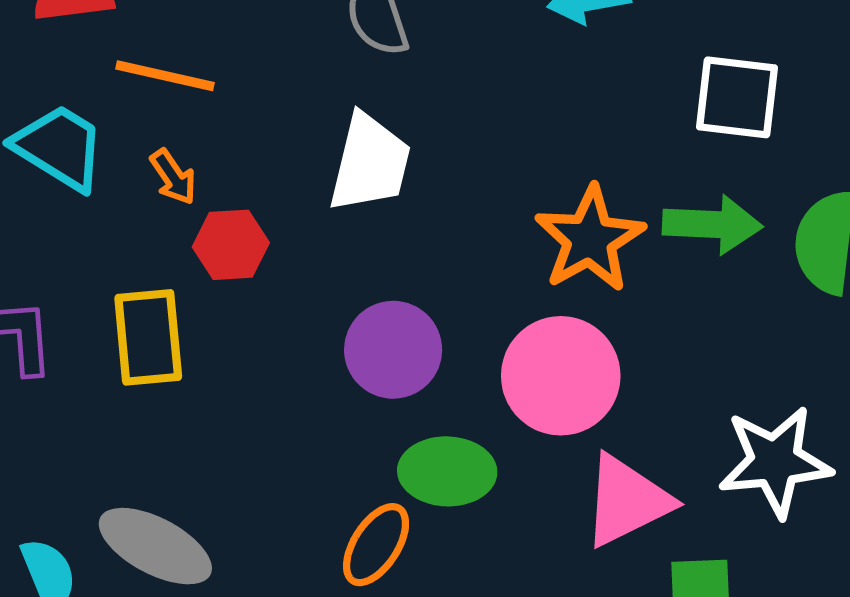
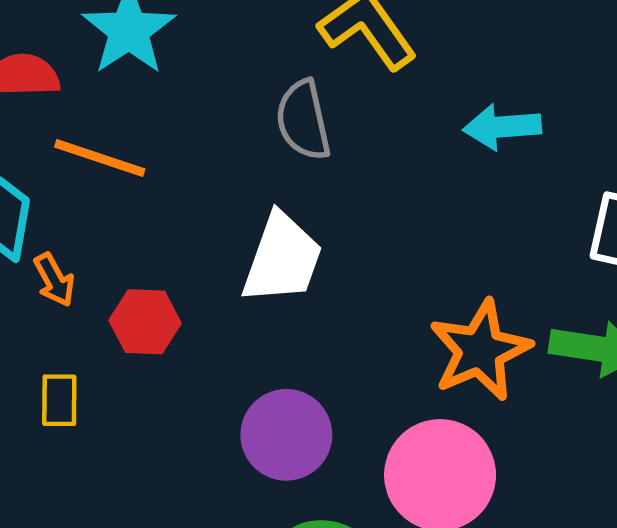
orange arrow: (173, 177) -> (54, 280), moved
yellow rectangle: (148, 337) -> (59, 400), size x0.6

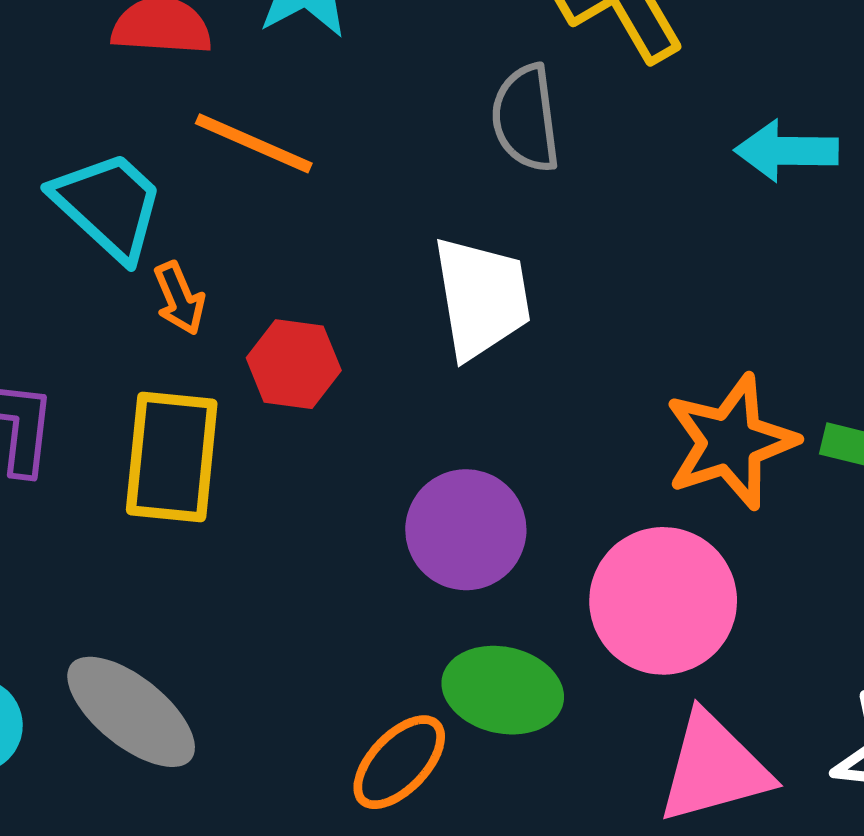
white trapezoid: (282, 259) -> (482, 298), turned -34
yellow rectangle: (59, 400) -> (172, 457), size x1.8

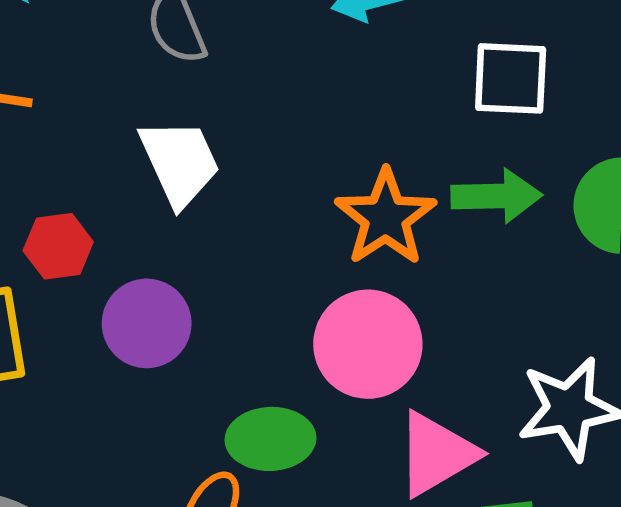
purple circle: (466, 530) -> (147, 323), moved

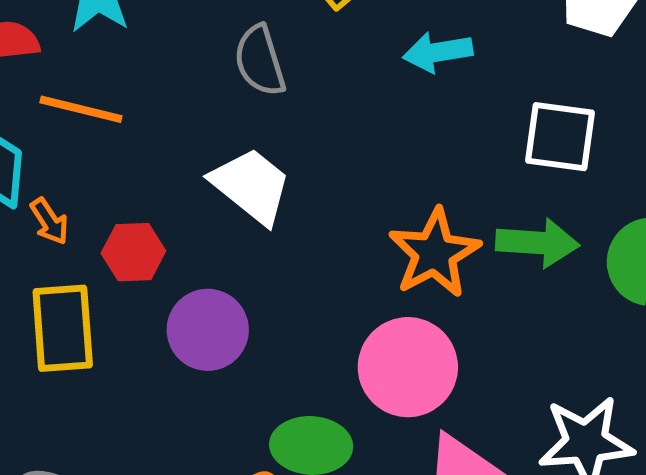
white trapezoid: (180, 162) -> (251, 186), turned -32

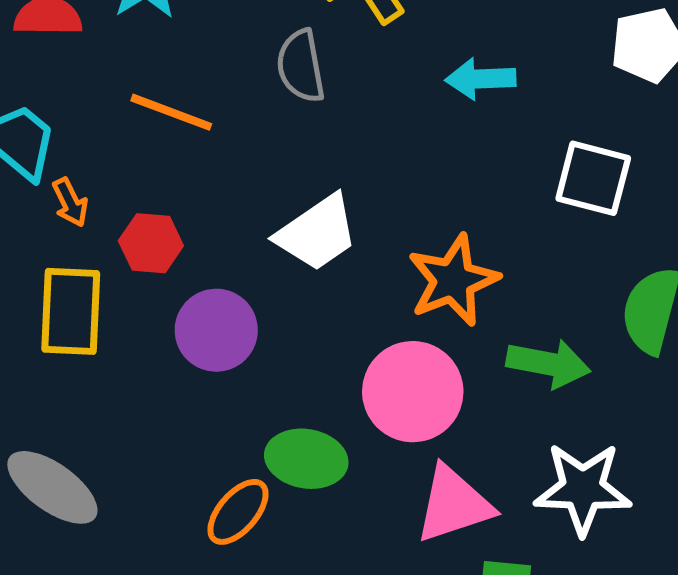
orange line: (81, 109) -> (171, 112), moved
white trapezoid: (251, 186) -> (317, 233), moved, turned 100
green arrow: (537, 243) -> (548, 364), moved

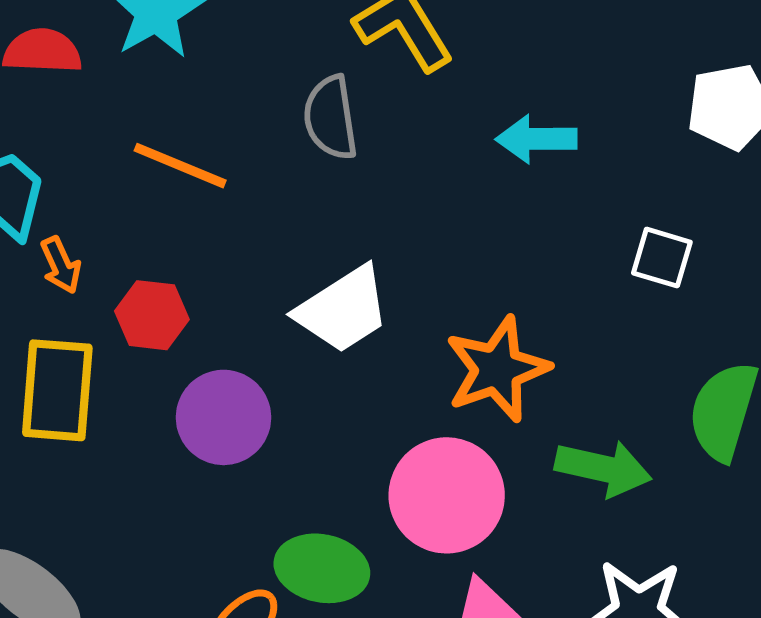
white square: (593, 178) -> (662, 258), size x0.7

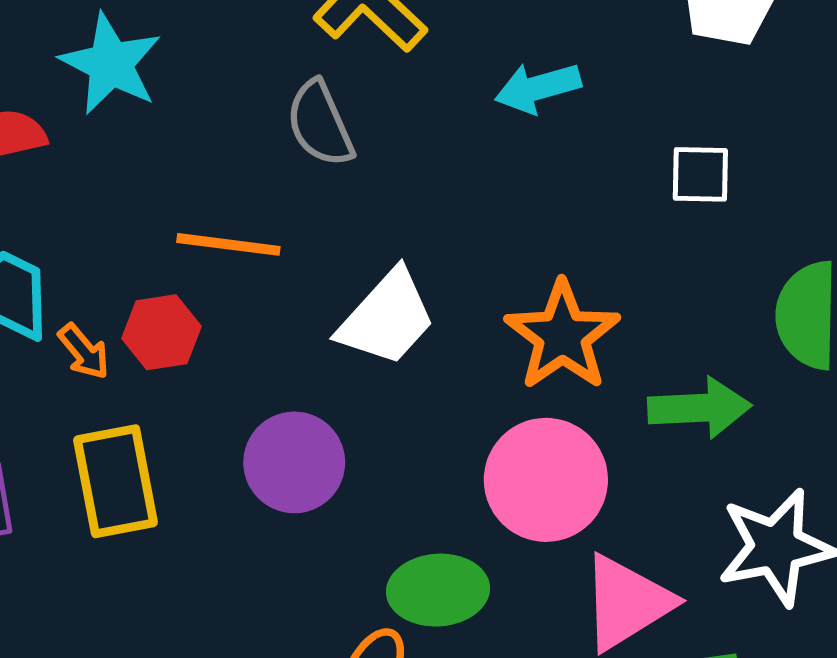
orange line: (180, 166) -> (228, 244), moved
red hexagon: (152, 315) -> (161, 332), moved

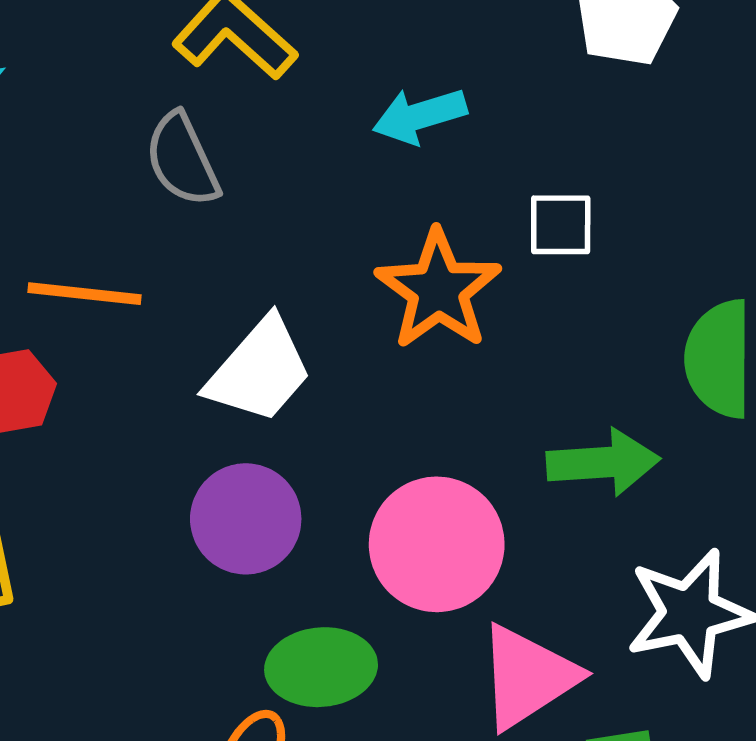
white square: (700, 174) -> (561, 225), moved
orange star: (562, 336) -> (438, 290), moved
purple circle: (294, 462) -> (246, 519), moved

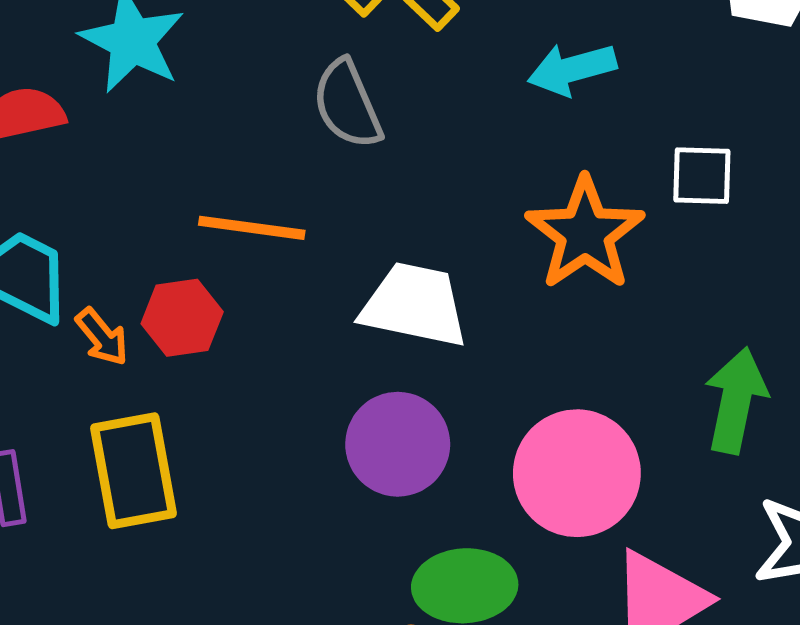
white trapezoid: (259, 371) -> (414, 305), turned -121
green arrow: (603, 462) -> (736, 400), turned -76

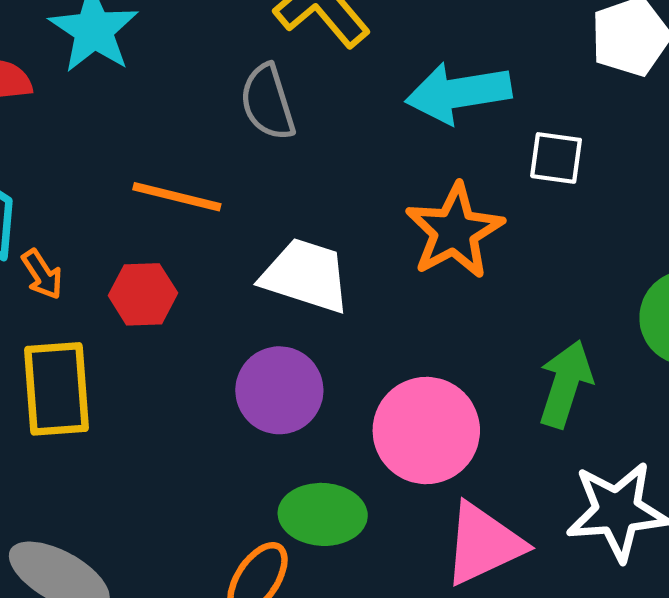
cyan arrow: (572, 69) -> (458, 93), size x1.4
white square: (702, 176) -> (556, 158), moved
red hexagon: (182, 318) -> (143, 294), moved

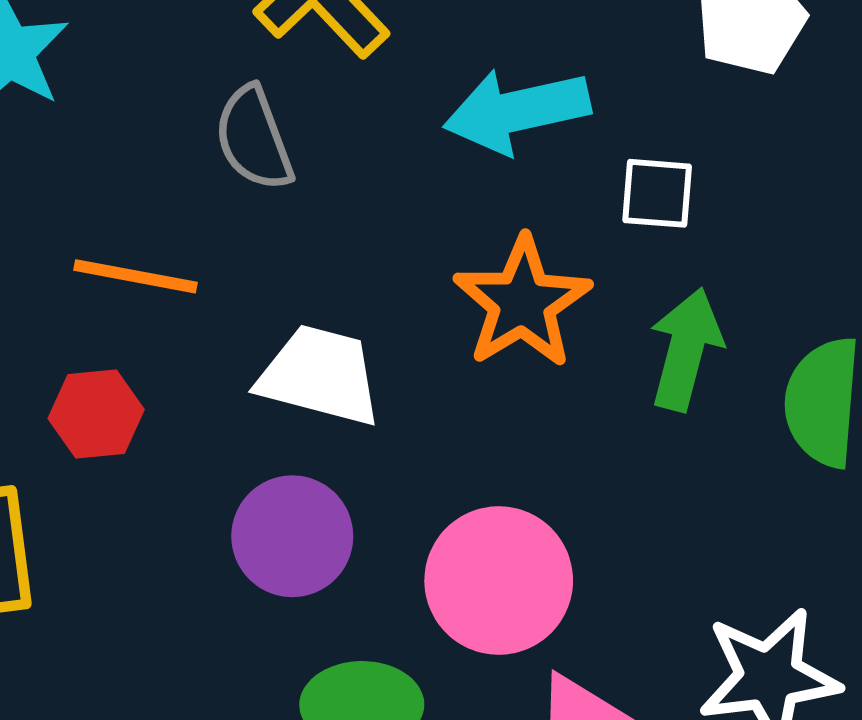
green arrow: (565, 384) -> (686, 349), moved

